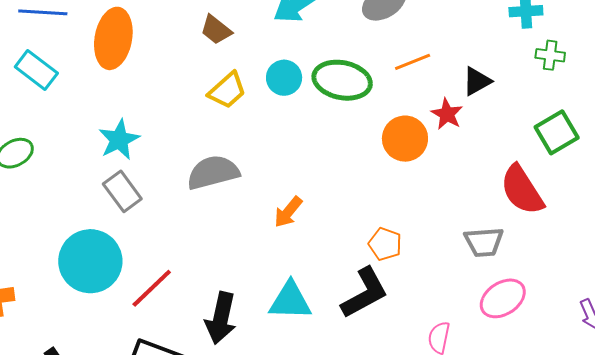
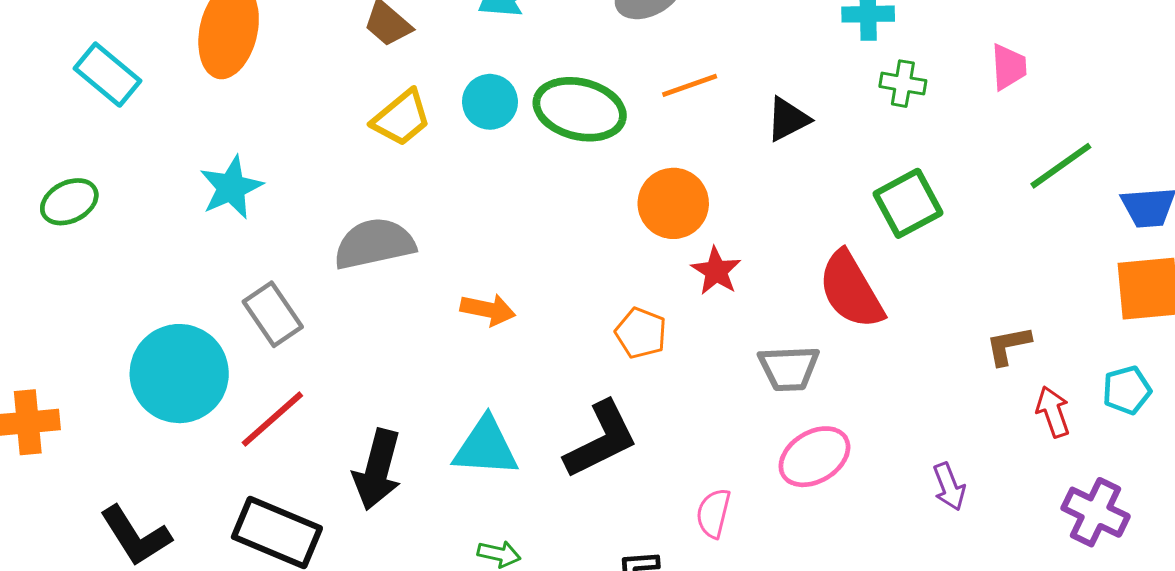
red star: (447, 114) -> (716, 271), moved
gray rectangle: (122, 191) -> (273, 314), moved
orange arrow: (288, 212) -> (488, 310), turned -120
orange pentagon: (385, 244) -> (641, 333), moved

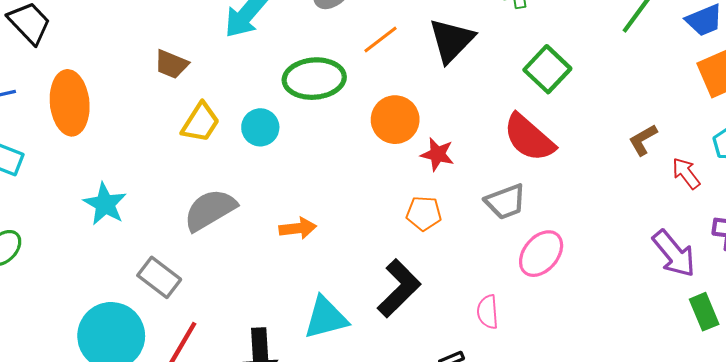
cyan circle: (490, 102) -> (260, 127), moved
black triangle: (788, 119) -> (451, 40), size x1.5
orange pentagon: (641, 333) -> (424, 213), moved
purple arrow: (949, 487) -> (674, 254), moved, size x1.6

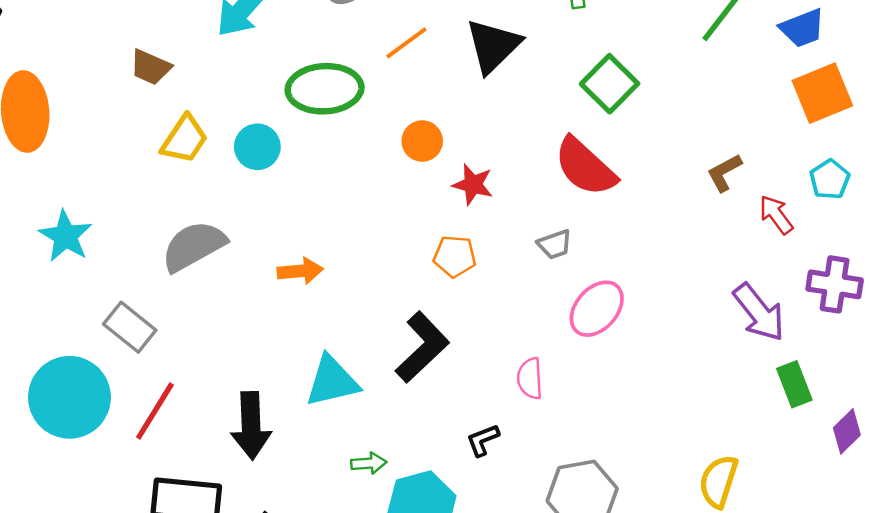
orange circle: (395, 120) -> (422, 141), size x0.7
gray trapezoid: (505, 202) -> (555, 244), size x0.7

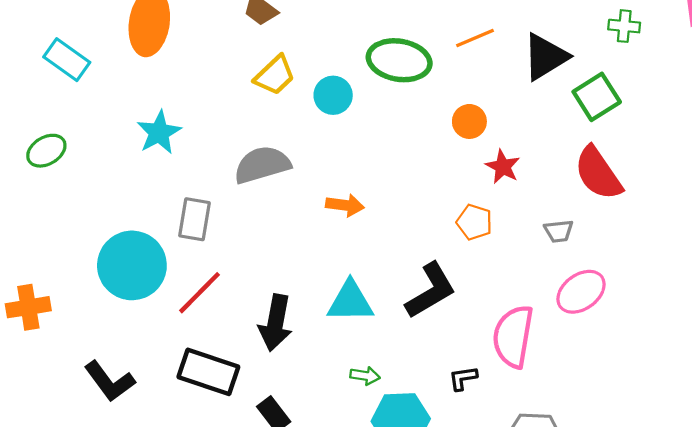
green square: (610, 84) -> (597, 97), moved
gray rectangle: (130, 327) -> (195, 219), turned 48
pink semicircle: (530, 378) -> (513, 336), size x1.8

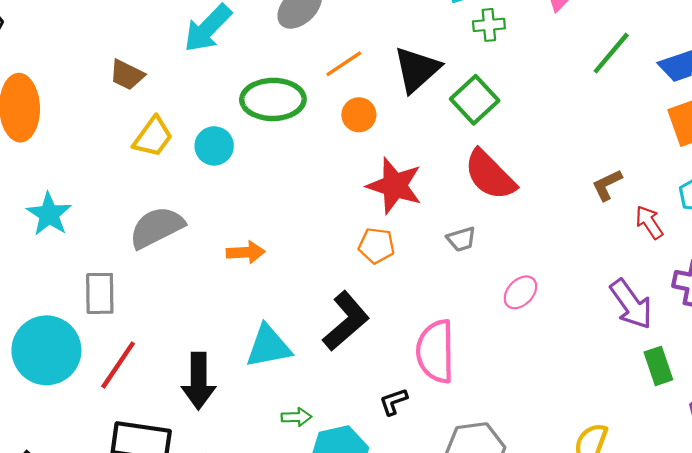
orange circle: (469, 121) -> (359, 115), moved
red star: (503, 167) -> (395, 186), size x1.6
pink ellipse: (581, 292) -> (520, 292), moved, size x0.7

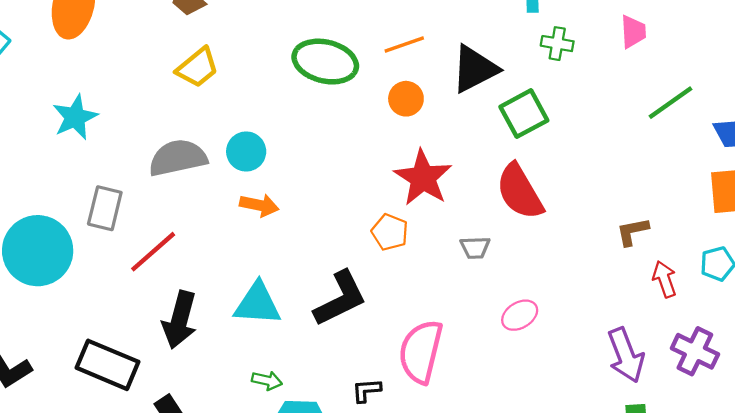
cyan circle: (214, 146) -> (246, 152), moved
red line: (118, 365) -> (153, 252), moved

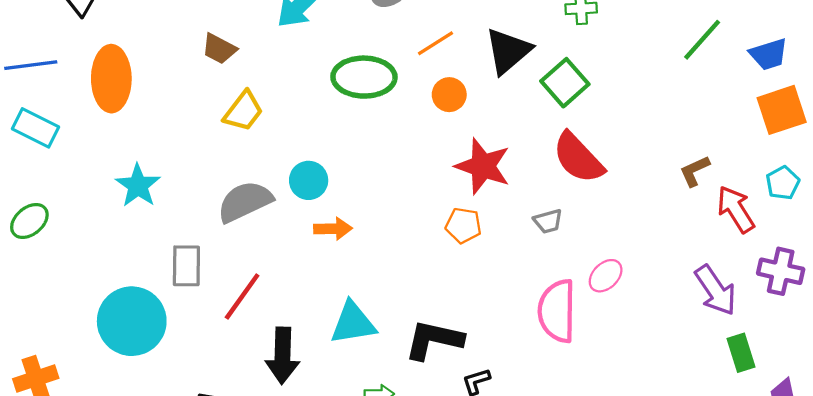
red arrow: (665, 279) -> (736, 209), size x1.4
black L-shape: (340, 299) -> (434, 340), moved, turned -128
pink semicircle: (421, 352) -> (557, 311), moved

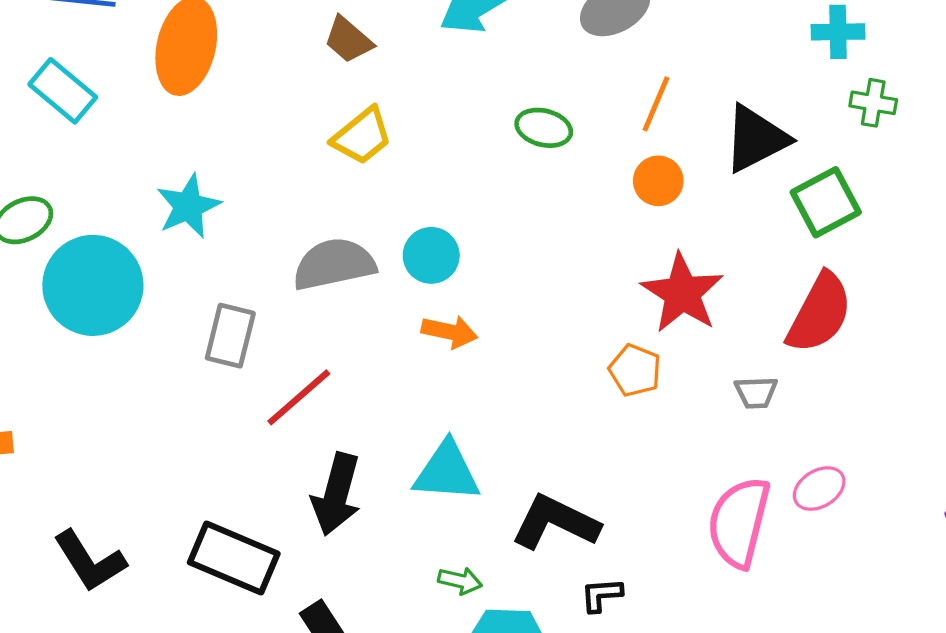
orange line: (436, 43) -> (656, 104), turned -48
green ellipse: (364, 77) -> (544, 128), size x0.6
red semicircle: (578, 158) -> (820, 313), turned -122
cyan circle: (132, 321) -> (93, 285), moved

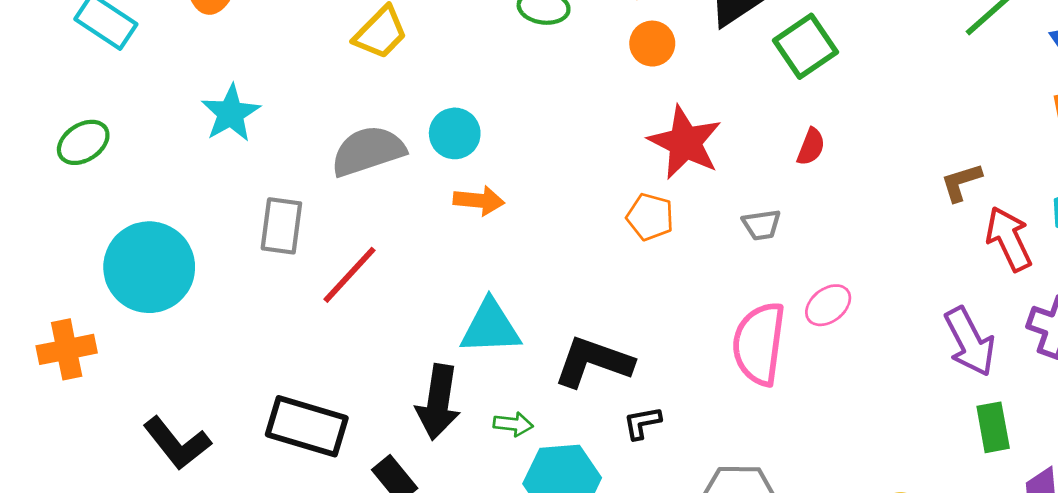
cyan circle: (93, 285) -> (149, 267), moved
red semicircle: (820, 313) -> (811, 147), size x0.5
black arrow: (336, 494) -> (438, 402), moved

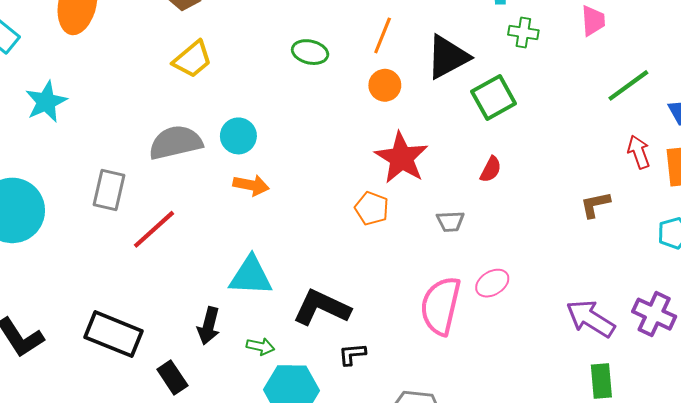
cyan star: (231, 113) -> (46, 102), moved
red arrow: (1009, 239) -> (639, 152), moved, size x0.7
purple arrow: (970, 342) -> (590, 319), turned 144
black arrow: (438, 402) -> (209, 326), size x0.7

